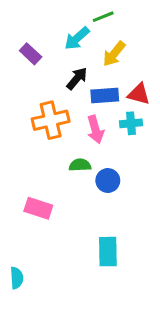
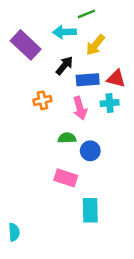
cyan arrow: (77, 38) -> (64, 32), turned 40
purple rectangle: (31, 54) -> (26, 45), size x1.6
orange cross: (51, 120) -> (42, 100), size x0.6
pink rectangle: (38, 208) -> (66, 178), moved

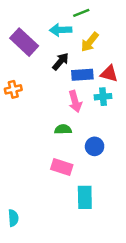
orange cross: (42, 100) -> (13, 89), moved
blue circle: (90, 151) -> (95, 146), moved

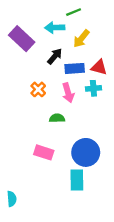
orange cross: (13, 89) -> (38, 89), moved, turned -32
blue circle: (95, 146) -> (86, 152), moved, size x1.6
pink rectangle: (62, 167) -> (44, 152), moved

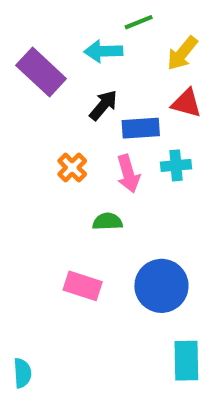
yellow arrow: (81, 39) -> (182, 53), moved
red triangle: (99, 67) -> (186, 103), moved
cyan rectangle: (77, 180) -> (186, 361), moved

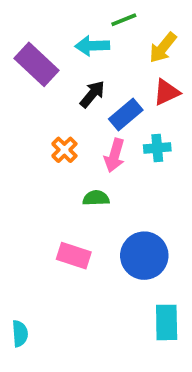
red triangle: (186, 103) -> (167, 92), turned -40
blue rectangle: (141, 128) -> (126, 115), turned -36
pink arrow: (128, 174) -> (115, 155), turned 32

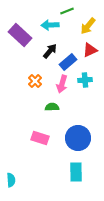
cyan rectangle: (167, 322) -> (76, 172), moved

